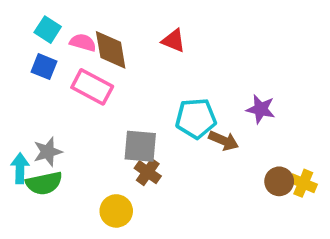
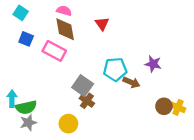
cyan square: (48, 30) -> (21, 13), moved
red triangle: (174, 41) -> (102, 24), turned 32
pink semicircle: (83, 42) -> (64, 11), moved
gray square: (140, 146) -> (83, 86), turned 30
gray star: (48, 152) -> (28, 123), moved

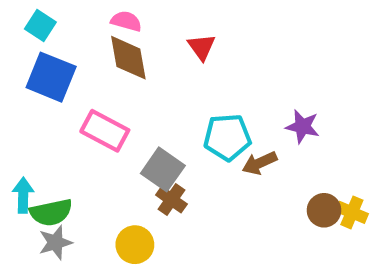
blue square: (26, 39) -> (51, 77), size x1.6
pink rectangle: (54, 51) -> (105, 131), moved
brown arrow: (131, 82) -> (260, 163), turned 133

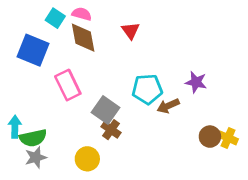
cyan square: (40, 25) -> (55, 18), moved
pink rectangle: (105, 131) -> (68, 85), turned 36

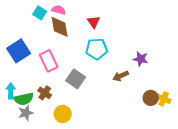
blue square: (33, 50) -> (19, 51), moved, turned 35
cyan pentagon: (147, 89) -> (97, 49), moved
brown cross: (111, 130) -> (45, 93), moved

